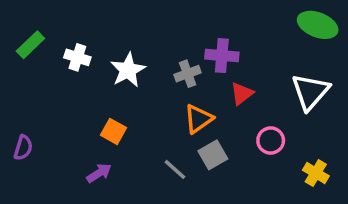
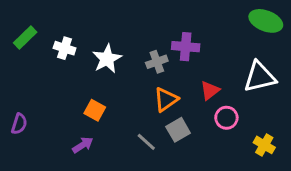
white triangle: (310, 92) -> (260, 77), turned 36
red triangle: (242, 94) -> (210, 91), moved

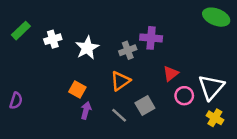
white cross: (65, 48) -> (53, 39), turned -35
white triangle: (260, 77) -> (211, 87), moved, turned -36
orange triangle: (166, 100) -> (120, 81), moved
purple arrow: (83, 145) -> (86, 110), moved, turned -42

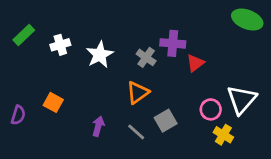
gray cross: (128, 50) -> (146, 57), turned -35
red triangle: (171, 74) -> (195, 63), moved
orange square: (77, 90) -> (53, 102), moved
yellow cross: (215, 118) -> (223, 135), moved

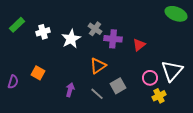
purple cross: (173, 43) -> (113, 39), moved
gray cross: (146, 57) -> (95, 29), moved
yellow cross: (223, 135) -> (159, 96), turned 32

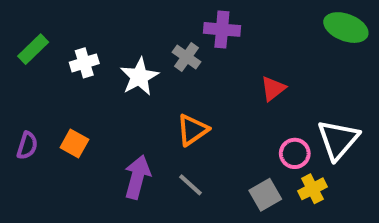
purple cross: (113, 39) -> (222, 29), moved
purple semicircle: (13, 82) -> (27, 146), moved
gray square: (118, 86) -> (265, 195), moved
purple arrow: (70, 90) -> (137, 177), size x1.5

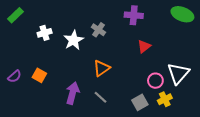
purple cross: (222, 29) -> (134, 15), moved
green rectangle: (33, 49) -> (16, 15), moved
purple semicircle: (27, 146) -> (14, 76), turned 32

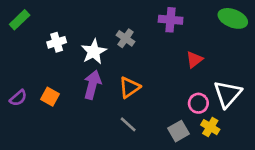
red triangle: (144, 46) -> (194, 60), moved
purple arrow: (73, 93) -> (92, 85), moved
yellow cross: (165, 99) -> (210, 127), turned -32

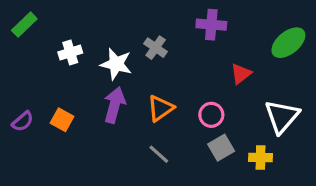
green ellipse: (233, 18) -> (288, 43), moved, turned -60
white star: (94, 52) -> (116, 64), turned -30
pink circle: (198, 103) -> (211, 115), moved
yellow cross: (210, 127) -> (261, 157), turned -30
gray square: (179, 131) -> (221, 148), moved

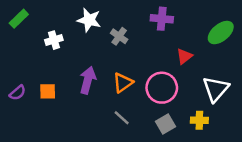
white star: (116, 64) -> (89, 20), moved
pink circle: (211, 115) -> (162, 88), size x1.6
orange square: (62, 120) -> (48, 91), turned -30
gray square: (221, 148) -> (166, 124), moved

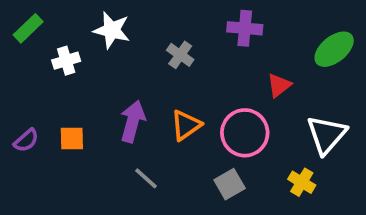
white star: (89, 20) -> (112, 30), moved
white cross: (54, 40) -> (66, 61), moved
gray line: (122, 118) -> (146, 178), moved
yellow cross: (199, 120) -> (302, 182), turned 30
gray square: (166, 124) -> (230, 184), moved

